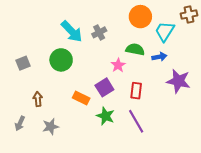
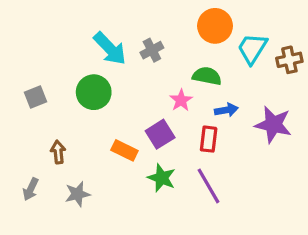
brown cross: (189, 14) -> (289, 60), moved
blue arrow: (159, 57) -> (226, 110), moved

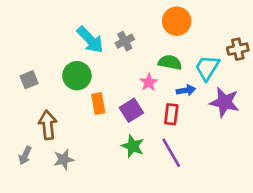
cyan trapezoid: (252, 49) -> (207, 68), moved
orange rectangle: (124, 150) -> (98, 104), moved, turned 54
brown arrow: (58, 152) -> (48, 125), size x1.5

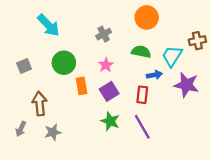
cyan arrow: (90, 40) -> (48, 25), moved
pink star: (149, 82) -> (106, 65), moved

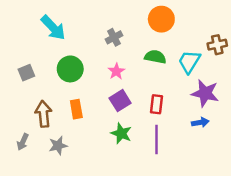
blue arrow: (154, 75) -> (200, 122), moved
orange rectangle: (82, 86) -> (76, 109), moved
purple line: (142, 127) -> (156, 139), turned 30

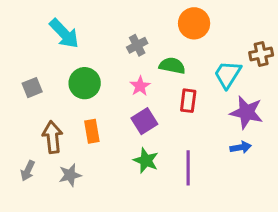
green semicircle: (155, 57) -> (172, 66), moved
red rectangle: (156, 104) -> (188, 101), moved

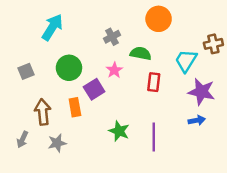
cyan arrow: (64, 34) -> (52, 27), turned -104
purple square: (144, 121) -> (94, 89), moved

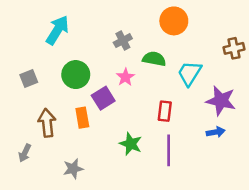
cyan trapezoid: (186, 61) -> (190, 73), moved
red rectangle: (154, 82) -> (165, 111), moved
gray star: (57, 143) -> (73, 169), moved

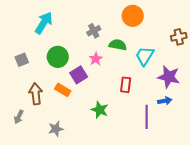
orange rectangle: (82, 118) -> (63, 90), turned -49
purple line: (169, 150) -> (147, 117), moved

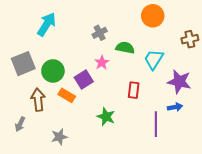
orange circle: (133, 16) -> (153, 16), moved
green circle: (58, 57) -> (53, 71), moved
gray square: (22, 60) -> (23, 64), size x1.6

